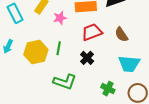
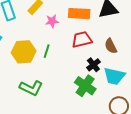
black cross: (87, 58) -> (93, 65), moved
green L-shape: (65, 82) -> (31, 88), moved
green cross: (108, 89) -> (85, 86), moved, size x1.5

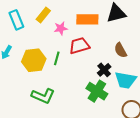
red trapezoid: (82, 40) -> (79, 46), moved

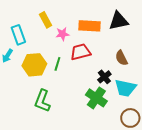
yellow rectangle: (43, 15) -> (45, 20), turned -70
cyan rectangle: (16, 20) -> (18, 35), moved
green L-shape: (43, 96) -> (42, 101), turned 85

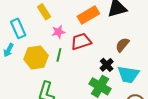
orange rectangle: (89, 26) -> (88, 15), turned -30
pink star: (62, 34) -> (58, 32), moved
brown semicircle: (121, 58) -> (122, 45), turned 70

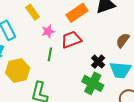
brown semicircle: (122, 45) -> (123, 40), moved
yellow hexagon: (36, 57) -> (18, 70), moved

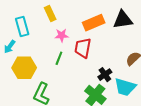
red trapezoid: (71, 40) -> (83, 48), turned -70

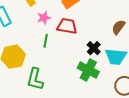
red trapezoid: (83, 48) -> (67, 26), turned 100

